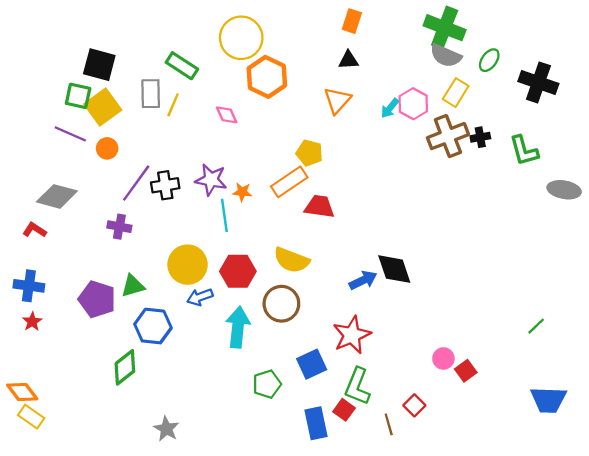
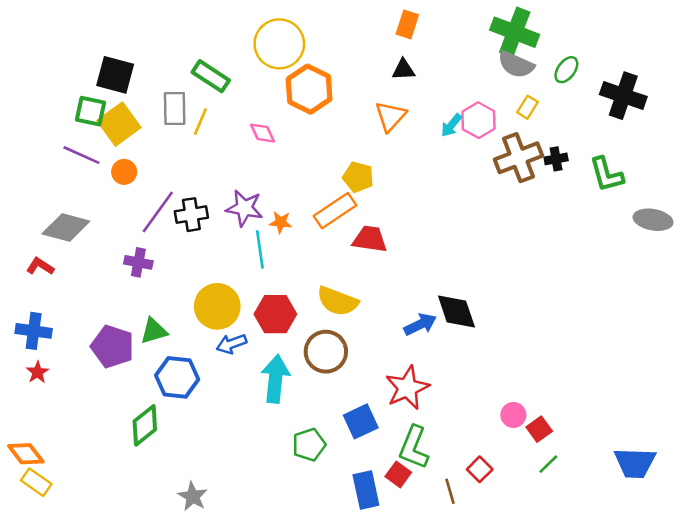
yellow rectangle: (456, 93) -> (528, 107), size x0.7
green line: (536, 326) -> (548, 464), moved

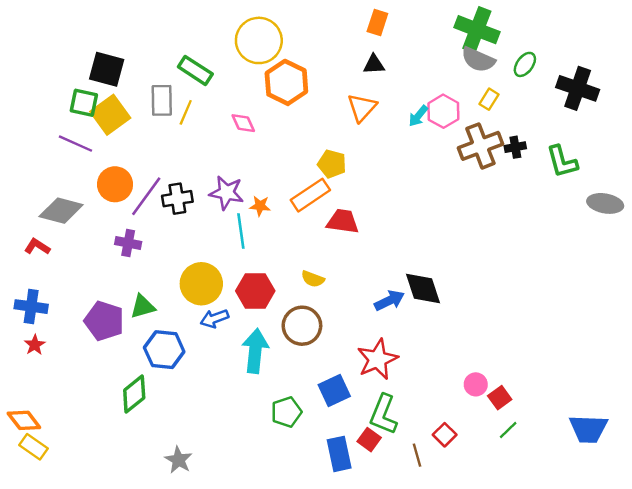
orange circle: (124, 172) -> (115, 184), moved, size x1.5
yellow semicircle: (337, 301) -> (313, 279), size x0.6

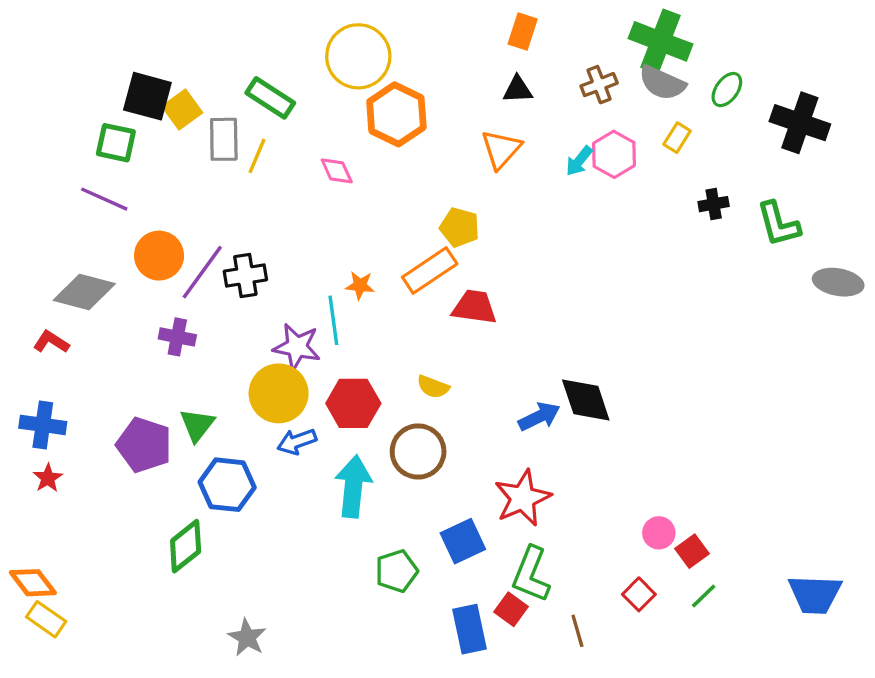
yellow square: (110, 115) -> (182, 109), moved, size x0.7
brown cross: (481, 146) -> (599, 85), moved, size x0.6
purple star: (226, 193) -> (297, 347), moved
green triangle: (143, 307) -> (197, 425), turned -36
red square: (445, 435) -> (639, 594), moved

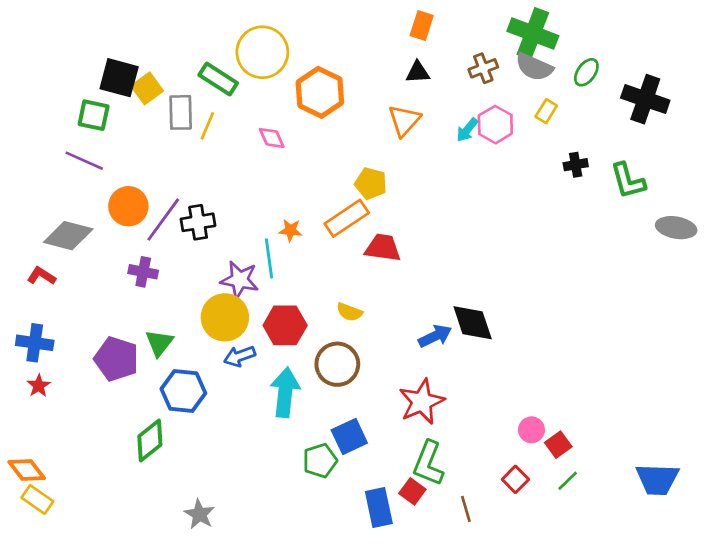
yellow circle: (358, 56) -> (262, 52), moved
blue square: (463, 541) -> (349, 437), moved

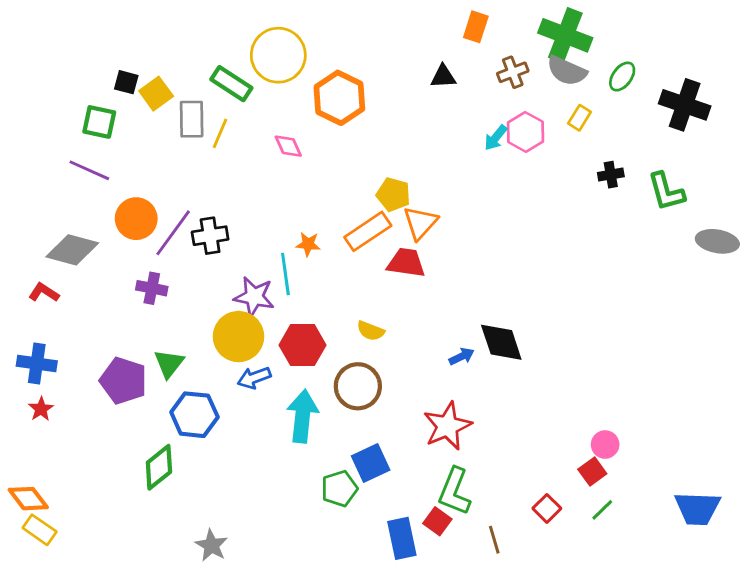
orange rectangle: (422, 25) -> (476, 27), moved
black square: (119, 78) -> (126, 82), size x0.6
orange triangle: (404, 121) -> (420, 223), moved
blue arrow: (435, 336) -> (462, 356), size x0.7
pink circle: (531, 430) -> (605, 445), moved

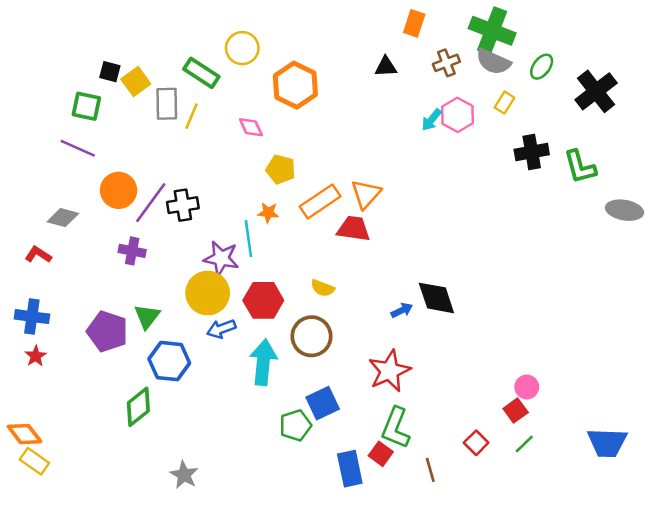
yellow circle: (278, 55) -> (242, 48), size x0.7
black cross: (685, 105) -> (596, 91), turned 33
black cross: (611, 175) -> (532, 152), size x1.5
yellow pentagon: (393, 194) -> (281, 169), moved
gray diamond: (72, 250) -> (63, 218), size x0.7

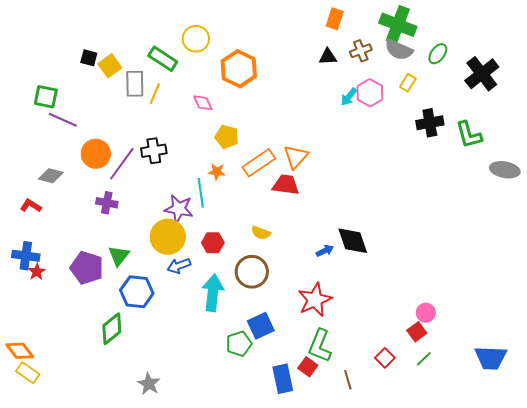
black triangle: (386, 67) -> (328, 57), moved
green square: (86, 106) -> (46, 97), moved
black cross: (183, 205) -> (154, 151), moved
red hexagon: (263, 300) -> (213, 243), size x0.7
red star: (36, 356) -> (37, 272), moved

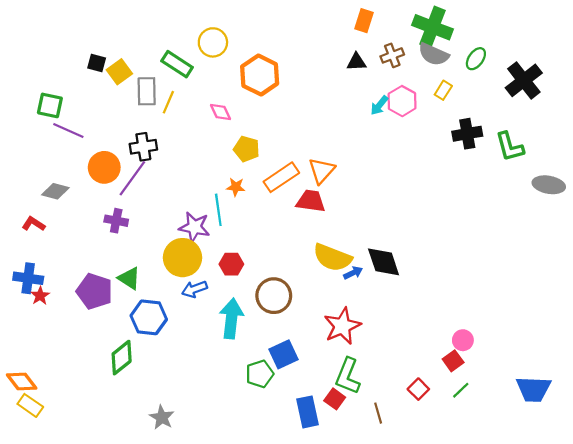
black cross: (154, 151) -> (143, 147), moved
yellow semicircle: (261, 233) -> (332, 258), moved, size x1.8
green triangle: (119, 256) -> (129, 278), turned -35

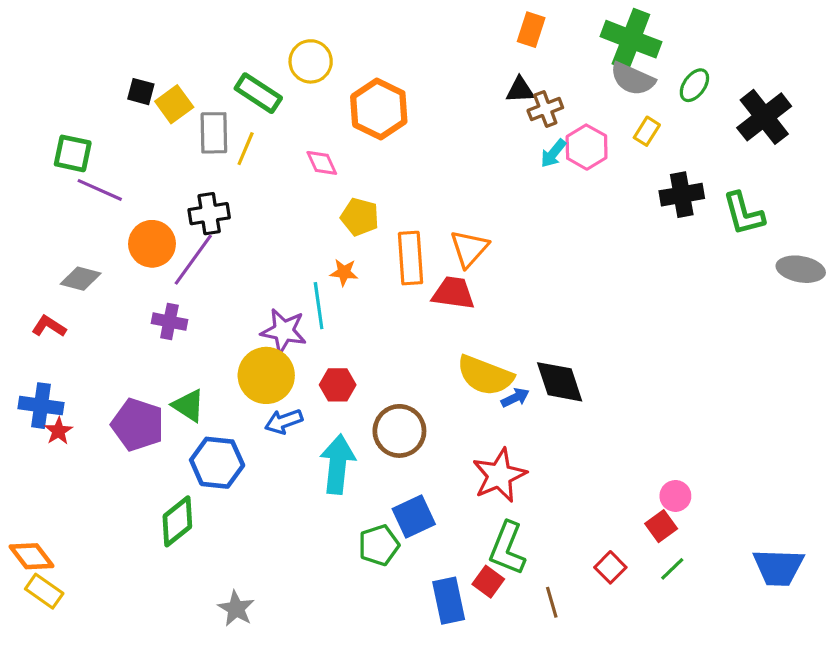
brown cross: (392, 55) -> (545, 109), moved
orange rectangle: (281, 177) -> (411, 258), turned -60

